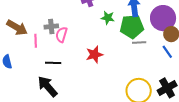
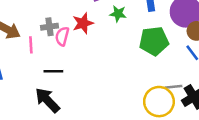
green pentagon: (132, 27) -> (154, 41), moved
gray line: (139, 42) -> (174, 87), moved
red star: (94, 55) -> (83, 23), moved

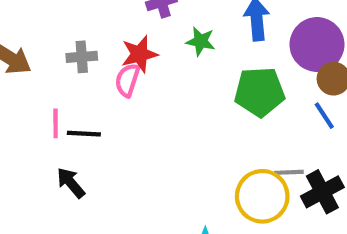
pink semicircle: (62, 36) -> (127, 80), moved
pink line: (31, 45) -> (56, 123), moved
black arrow: (47, 100) -> (71, 183), size x0.7

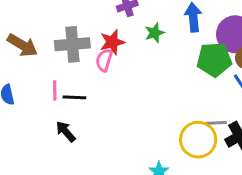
green star: (201, 41) -> (155, 33), turned -30
gray cross: (82, 57) -> (72, 44), size x1.6
green pentagon: (260, 92) -> (214, 60), moved

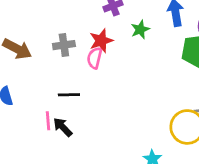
gray cross: (72, 44) -> (64, 45), size x0.7
pink line: (55, 90) -> (48, 121), moved

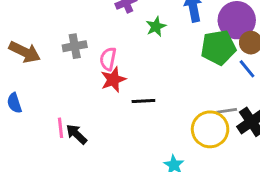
red star: (101, 41) -> (113, 80), moved
black line: (69, 95) -> (143, 101), moved

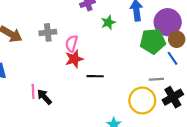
gray line: (227, 111) -> (156, 79), moved

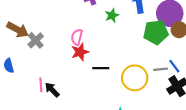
gray cross: (48, 32) -> (36, 40), moved, turned -35
blue line: (173, 58) -> (174, 66), moved
yellow circle: (142, 100) -> (135, 78), moved

